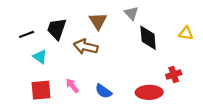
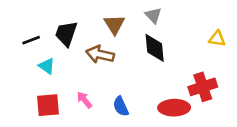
black diamond: (148, 38) -> (155, 48), moved
red cross: (174, 75) -> (203, 87), size x1.5
blue semicircle: (103, 91) -> (121, 106), turned 30

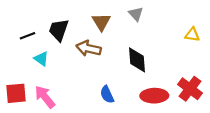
black diamond: (155, 48) -> (137, 60), moved
red cross: (203, 87) -> (190, 89), moved, turned -35
pink arrow: (84, 100) -> (45, 97), moved, size x1.5
red square: (48, 105) -> (16, 93), moved

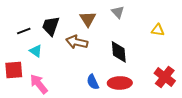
yellow triangle: (192, 35) -> (158, 30), moved
red square: (16, 93) -> (14, 70), moved
red ellipse: (154, 96) -> (120, 83), moved

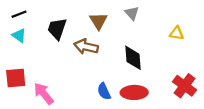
black line: (24, 31) -> (19, 14), moved
cyan triangle: (36, 51) -> (19, 35), moved

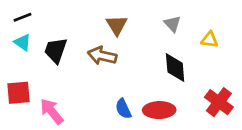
gray triangle: (132, 13) -> (172, 24), moved
black trapezoid: (57, 29) -> (56, 50), moved
black diamond: (133, 58) -> (175, 68), moved

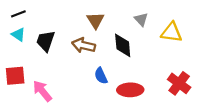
yellow triangle: (210, 40) -> (171, 32), size x1.5
black diamond: (175, 68) -> (123, 45), moved
blue semicircle: (123, 109) -> (101, 76), moved

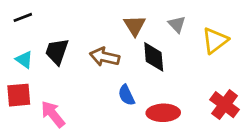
brown triangle: (95, 20) -> (135, 26), moved
yellow triangle: (171, 32) -> (215, 41), turned -45
cyan triangle: (18, 35) -> (24, 60), moved

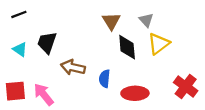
yellow triangle: (215, 41) -> (159, 44), moved
brown arrow: (105, 57) -> (73, 67), moved
red square: (19, 95) -> (15, 91), moved
blue semicircle: (126, 95) -> (104, 79), turned 30

